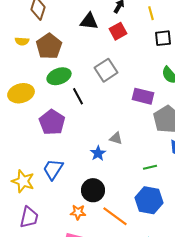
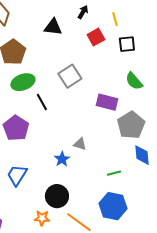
red square: (118, 31) -> (96, 37), moved

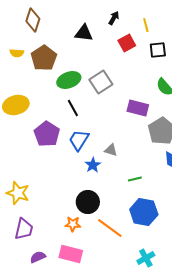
green ellipse: (23, 82) -> (69, 80), moved
green line: (114, 173) -> (135, 179), moved
blue trapezoid: (17, 175) -> (79, 140), moved

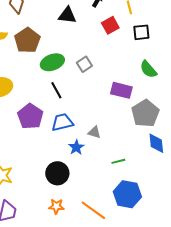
gray square: (101, 82) -> (84, 64), size x0.7
blue trapezoid: (79, 140) -> (62, 122), turned 45
black circle: (88, 202) -> (57, 173), moved

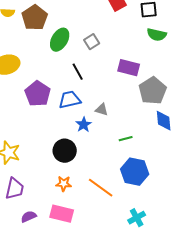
green ellipse: (52, 62) -> (60, 40), turned -40
green semicircle: (148, 69) -> (157, 35), moved, turned -36
black line: (56, 90) -> (78, 72), moved

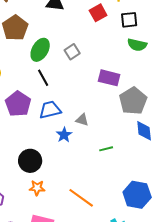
black line: (78, 72) -> (43, 78), moved
black circle: (65, 151) -> (30, 161), moved
blue hexagon: (135, 172) -> (137, 195), moved
orange star: (64, 184) -> (37, 188), moved

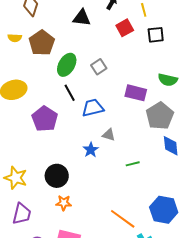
green semicircle: (137, 45) -> (168, 80), moved
blue trapezoid: (50, 110) -> (93, 108), moved
orange line: (81, 198) -> (123, 219), moved

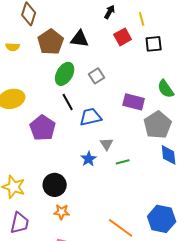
black triangle: (82, 18) -> (80, 39), moved
brown pentagon: (42, 43) -> (51, 42), moved
green semicircle: (168, 80) -> (166, 89), turned 42
gray triangle: (109, 135) -> (107, 144), turned 40
green line: (133, 164) -> (123, 162), moved

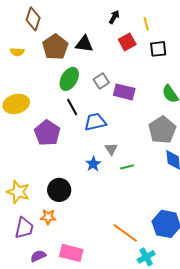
purple rectangle: (134, 102) -> (124, 92), moved
orange star: (62, 212) -> (48, 217), moved

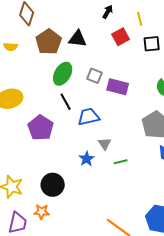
gray square: (101, 81) -> (95, 76), turned -35

